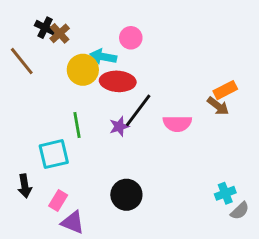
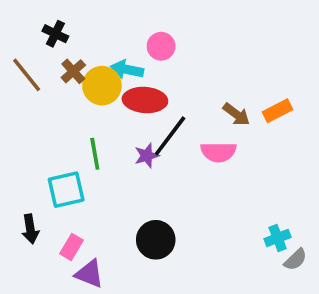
brown cross: (60, 33) -> (73, 71), moved
brown arrow: (218, 106) -> (236, 114), moved

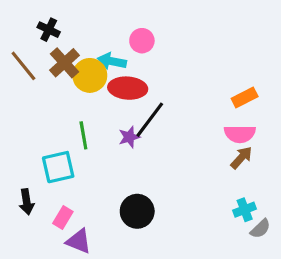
brown cross: (73, 71) -> (65, 63), size x1.4
brown arrow: (236, 114) -> (241, 158), moved, turned -85
pink semicircle: (218, 152) -> (240, 134), moved

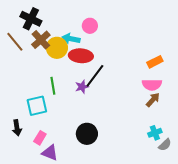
black cross: (49, 30) -> (31, 19), size x1.5

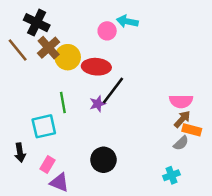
cyan arrow: (71, 39) -> (127, 21), moved
orange rectangle: (155, 62) -> (192, 130), moved, turned 42
cyan cross: (155, 133) -> (171, 175), moved
gray semicircle: (165, 145) -> (181, 143), moved

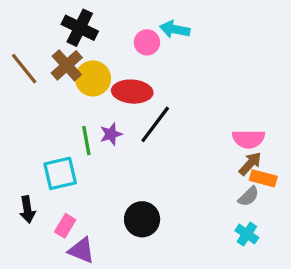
black cross: (37, 23) -> (80, 28), moved
purple star: (98, 104) -> (111, 134), moved
cyan cross: (171, 175) -> (247, 234), moved, turned -35

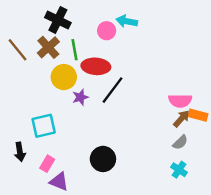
yellow circle: (93, 78) -> (64, 77), moved
green line: (86, 141) -> (74, 50), moved
orange rectangle: (263, 178) -> (198, 115), moved

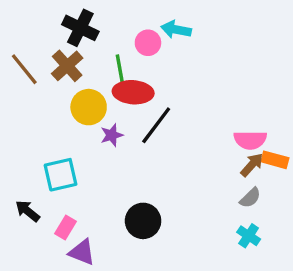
green line: (74, 50) -> (120, 69), moved
black arrow: (20, 152) -> (28, 211), turned 138

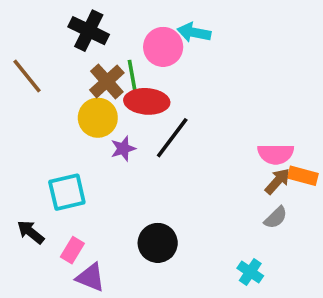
pink circle: (148, 43) -> (163, 47), size x1.4
brown cross: (67, 66) -> (107, 81), moved
cyan cross: (249, 236) -> (250, 272), moved

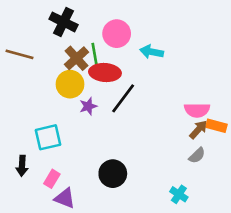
cyan arrow: (194, 32) -> (152, 52), moved
brown line: (27, 76) -> (19, 54), turned -36
black arrow: (31, 232) -> (22, 166), turned -126

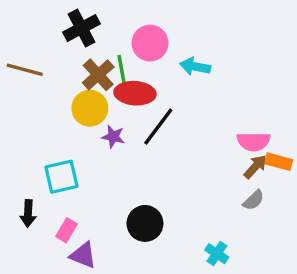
black cross: (64, 22) -> (82, 28), turned 36
purple star: (88, 106) -> (113, 137), turned 30
cyan cross: (179, 194) -> (217, 254), moved

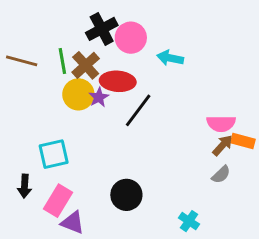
black cross: (82, 28) -> (102, 29), moved
green line: (122, 70) -> (62, 61), moved
purple star: (113, 137) -> (99, 97), moved, turned 30
pink rectangle: (66, 230) -> (58, 201), size x1.5

